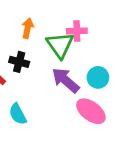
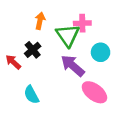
black cross: (19, 62) -> (33, 50), turned 35
cyan circle: (98, 77) -> (101, 52), moved

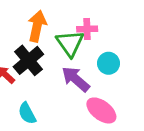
orange arrow: (40, 21) -> (37, 26), size x1.5
black cross: (33, 50) -> (28, 60), size x1.5

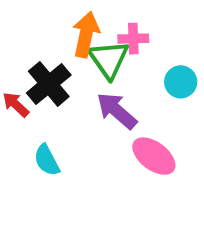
orange arrow: (37, 26) -> (86, 34), moved
cyan circle: (109, 63) -> (181, 82), moved

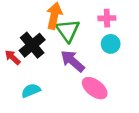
pink cross: (133, 39) -> (107, 18), moved
cyan semicircle: (47, 160) -> (31, 91), turned 96

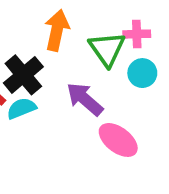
green triangle: (68, 30) -> (107, 49), moved
cyan semicircle: (31, 91) -> (22, 108), moved

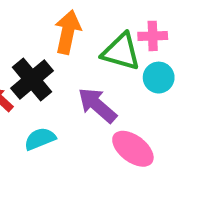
green triangle: (107, 49) -> (121, 52), turned -39
cyan semicircle: (22, 108) -> (40, 139), moved

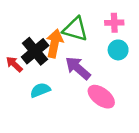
orange arrow: (68, 32) -> (55, 43), moved
green triangle: (121, 52) -> (75, 29), moved

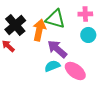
black cross: (35, 51) -> (15, 25), moved
cyan semicircle: (40, 90) -> (52, 66), moved

